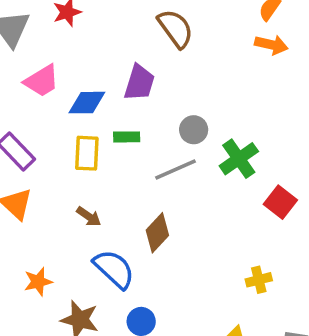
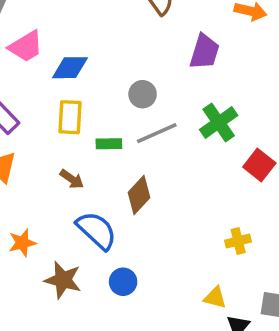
purple trapezoid: (139, 83) -> (204, 52), moved
gray circle: (194, 130) -> (143, 94), moved
green rectangle: (127, 137) -> (109, 144), moved

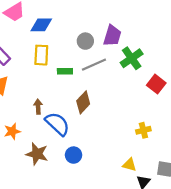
purple trapezoid: (204, 52) -> (112, 36), moved
brown arrow: (72, 179) -> (38, 107), moved, turned -128

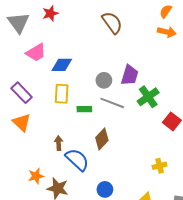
gray line: (94, 65) -> (112, 103), turned 45
orange star: (12, 131) -> (36, 176), moved
blue circle: (74, 155) -> (105, 189), moved

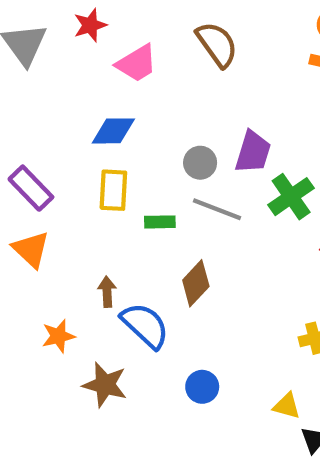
pink trapezoid: (36, 53) -> (137, 63), moved
orange star: (36, 176) -> (58, 336), moved

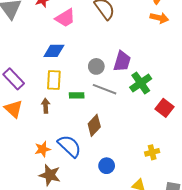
brown arrow: (107, 292) -> (46, 106), moved
orange star: (58, 336) -> (43, 149), moved
blue circle: (202, 387) -> (107, 166), moved

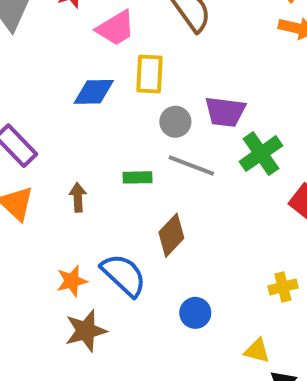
purple trapezoid: (122, 61) -> (225, 112), turned 80
yellow rectangle: (54, 80) -> (149, 74), moved
brown star: (50, 175) -> (86, 331), turned -30

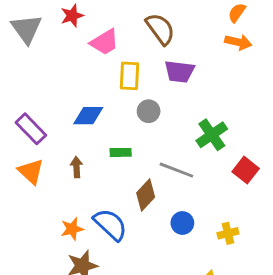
blue diamond: (94, 92) -> (88, 116), moved
purple trapezoid: (225, 112) -> (179, 72), moved
gray line: (191, 166) -> (176, 170), moved
blue circle: (195, 313) -> (182, 223), moved

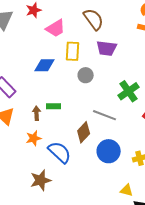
blue diamond: (88, 116) -> (45, 65), moved
green rectangle: (121, 152) -> (54, 106), moved
blue circle: (182, 223) -> (109, 151), size x1.5
orange star: (72, 229) -> (34, 138), moved

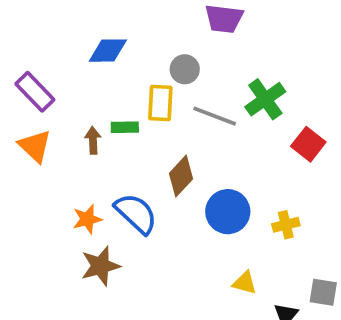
yellow rectangle: (73, 51) -> (160, 103), moved
gray line: (105, 115) -> (215, 116), moved
orange star: (34, 138) -> (87, 219), moved
yellow triangle: (127, 190) -> (245, 283), moved

